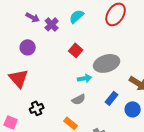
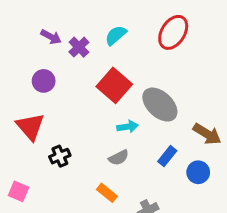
red square: (76, 50) -> (114, 85), size x1.6
gray ellipse: (107, 63) -> (160, 105), turned 60
black cross: (37, 108) -> (60, 156), moved

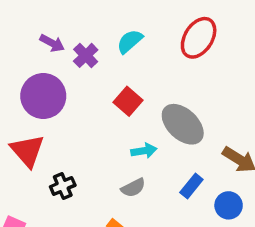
purple circle: (44, 81) -> (43, 96), size x1.6
red square: (114, 85) -> (128, 101), size x0.7

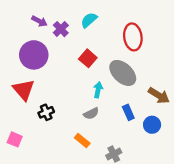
red ellipse: (199, 38) -> (133, 37), moved, turned -40
cyan arrow: (144, 151) -> (98, 90), turned -70
blue rectangle: (191, 186) -> (128, 112), turned -63

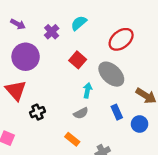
purple arrow: (39, 21) -> (18, 24), moved
red ellipse: (133, 37) -> (121, 39), turned 60

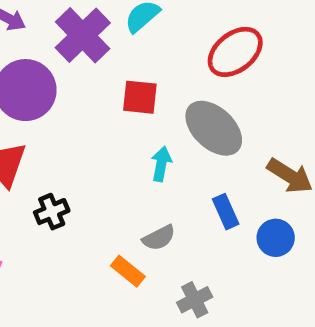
purple cross: (52, 32) -> (83, 35), size x1.6
red square: (78, 60) -> (140, 97), turned -35
gray semicircle: (81, 113) -> (159, 238), moved

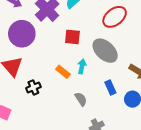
gray semicircle: (159, 238) -> (81, 99), turned -96
orange rectangle: (128, 271) -> (63, 72), moved

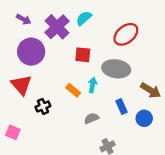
gray ellipse: (105, 51) -> (116, 69), turned -35
gray semicircle: (81, 99) -> (91, 118), turned -80

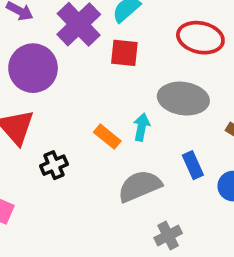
red ellipse: (126, 34) -> (200, 38), turned 50
red square: (83, 55) -> (124, 53), moved
gray semicircle: (91, 118) -> (140, 186), size x1.6

